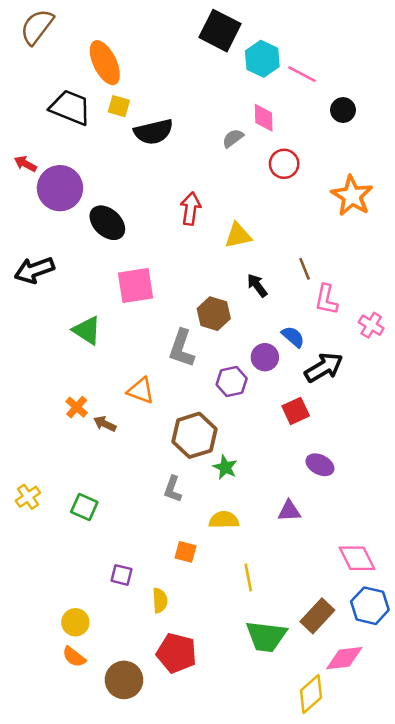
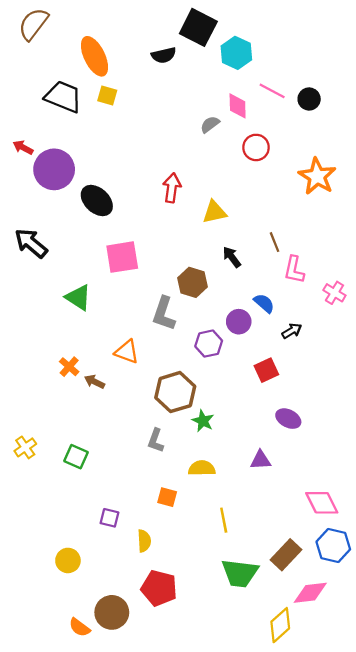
pink line: (302, 74) -> (272, 91), moved
black semicircle: (153, 132) -> (164, 55), moved, size x0.7
black arrow: (34, 270) -> (31, 243), turned 60
black arrow: (324, 367) -> (292, 331), size x0.6
orange semicircle: (74, 657) -> (79, 627), moved

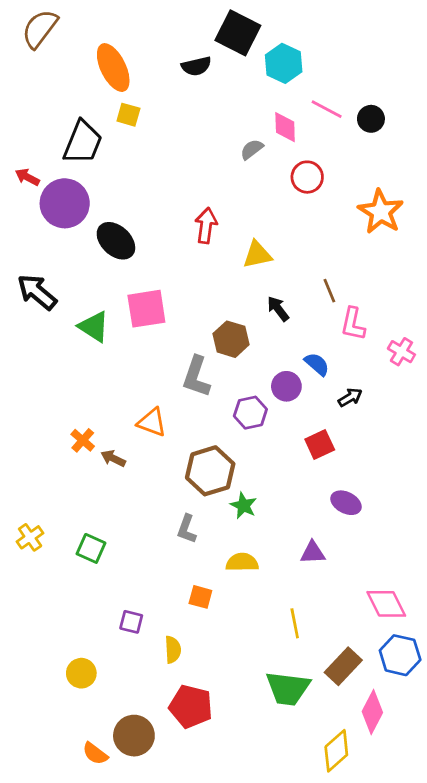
black trapezoid: (63, 97) -> (83, 142), moved, turned 90
green triangle: (78, 297) -> (94, 327), moved
yellow line: (224, 520) -> (295, 623), moved
pink diamond: (310, 593) -> (372, 712), turned -56

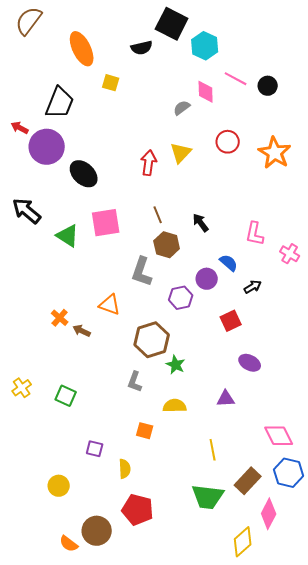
yellow square: (128, 115) -> (111, 83), moved
red circle: (307, 177) -> (228, 142), moved
yellow triangle: (257, 255) -> (181, 153), moved, turned -35
brown line: (329, 291) -> (158, 215), moved

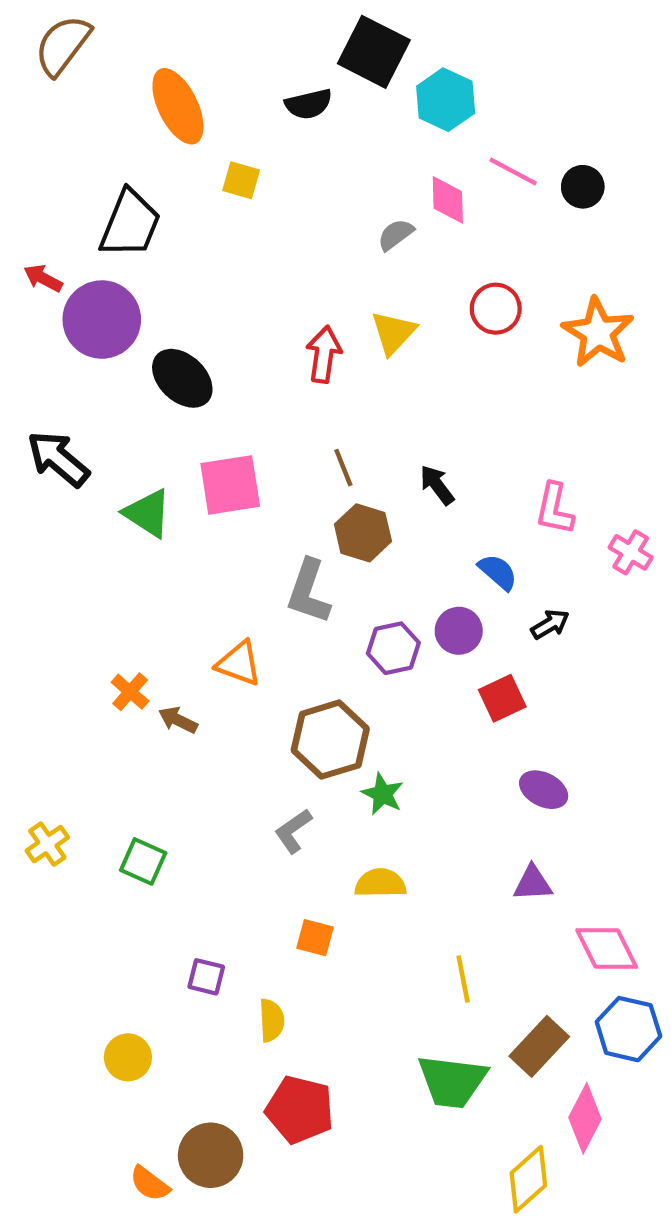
purple circle: (207, 279) -> (459, 631), moved
gray L-shape: (135, 382) -> (293, 831), turned 35
purple triangle: (226, 399) -> (533, 883), moved

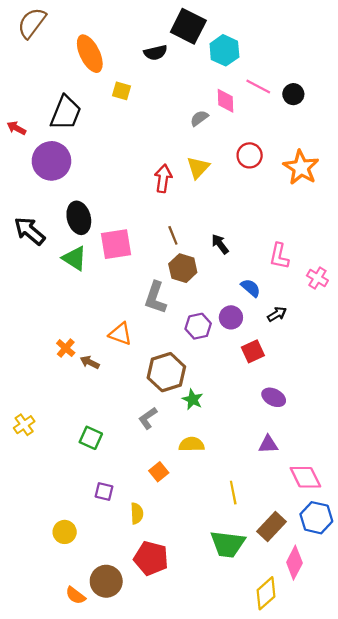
red arrow: (43, 278) -> (16, 128), moved
black ellipse: (182, 378) -> (79, 218), moved, turned 32
green square: (143, 861) -> (91, 438), moved
orange square: (315, 938) -> (159, 472), turned 36

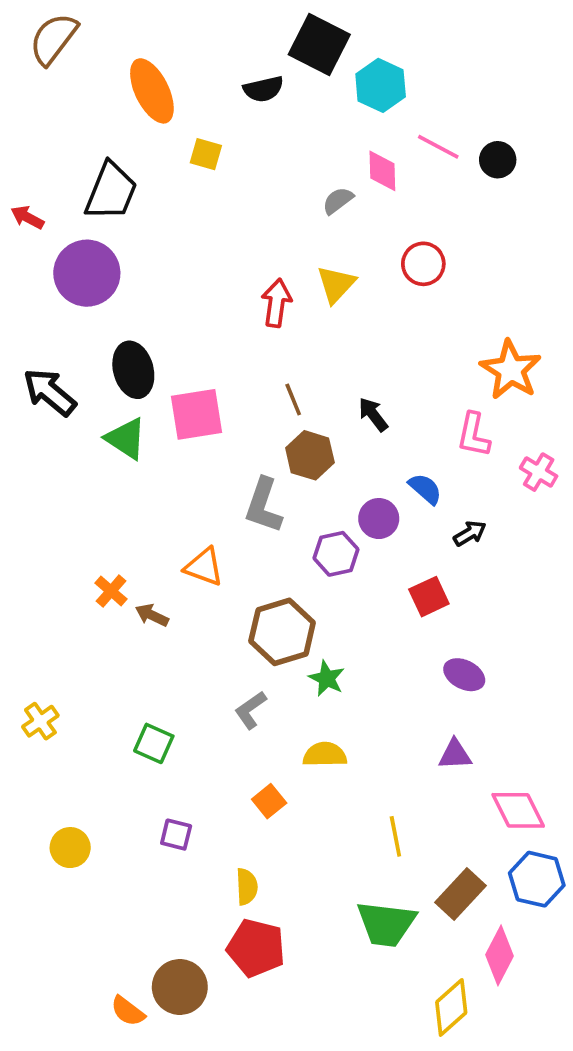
orange star: (301, 167) -> (511, 370), moved
purple circle: (231, 317) -> (379, 519), moved
yellow semicircle: (137, 513) -> (247, 887), moved
yellow circle: (65, 532) -> (70, 848), moved

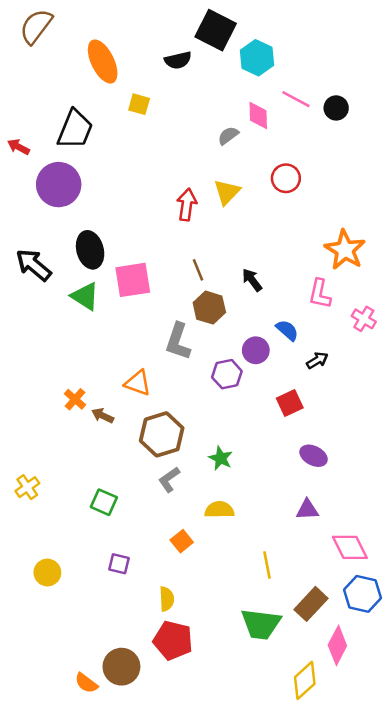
brown hexagon: (282, 632) -> (162, 434), moved

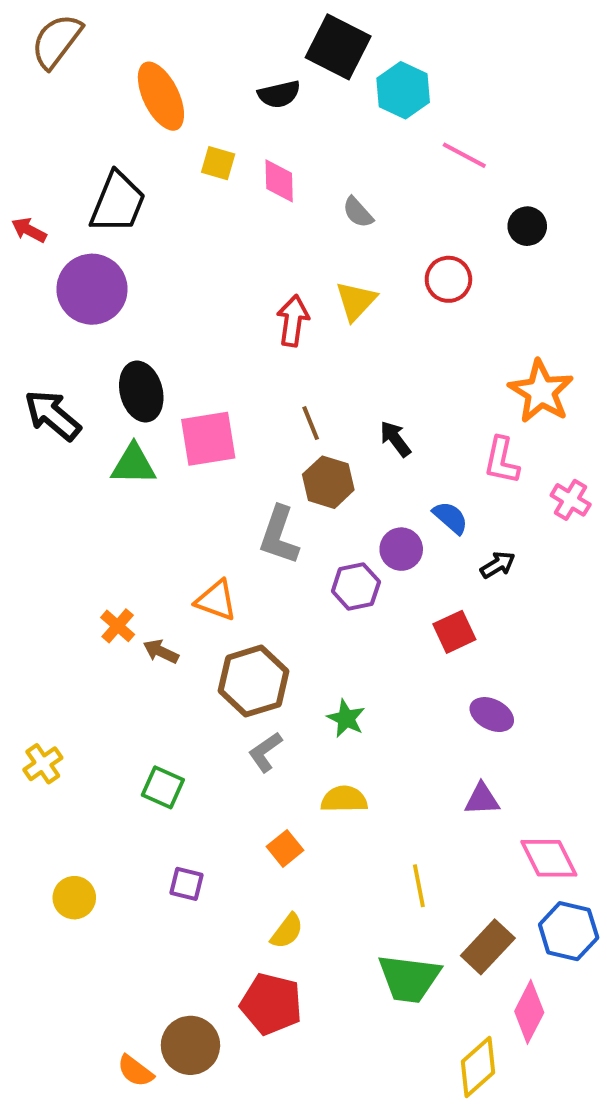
black circle: (336, 108) -> (527, 226), moved
pink diamond: (258, 116) -> (279, 181), moved
gray semicircle: (228, 136) -> (358, 212), turned -95
green triangle: (85, 296) -> (133, 464), turned -32
yellow semicircle: (167, 599) -> (287, 931), moved, turned 40

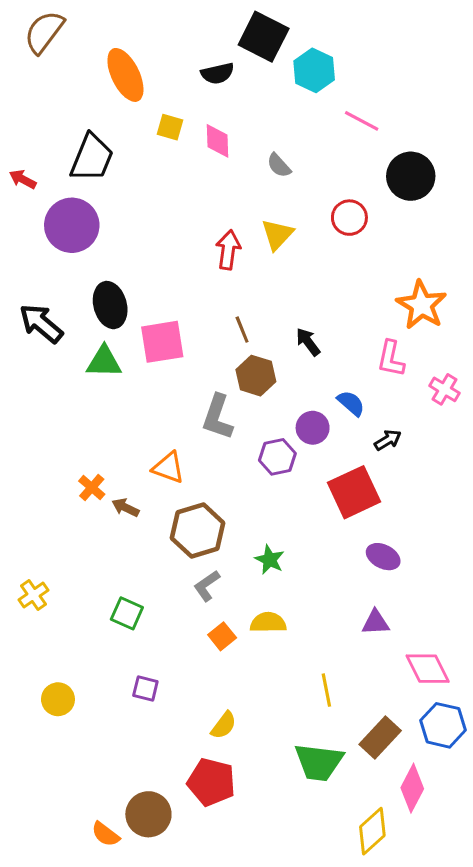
black circle: (527, 226) -> (411, 176), size x1.6
red square: (454, 632) -> (354, 492), size x1.6
orange square: (285, 848) -> (222, 636), moved

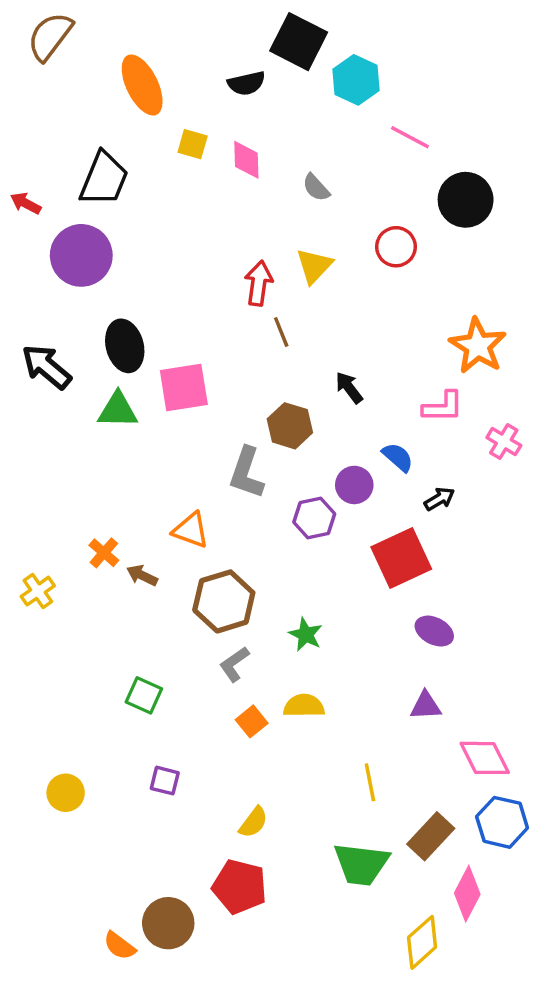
brown line: (242, 330) -> (281, 332), moved
pink L-shape: (391, 359) -> (443, 407), turned -102
yellow cross: (33, 595) -> (38, 591), moved

